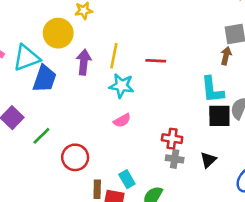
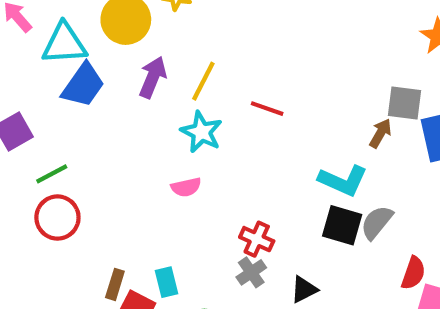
cyan L-shape: (212, 90) -> (343, 181), turned -76
red circle: (75, 157) -> (57, 218), moved
gray cross: (175, 159) -> (251, 272), turned 30

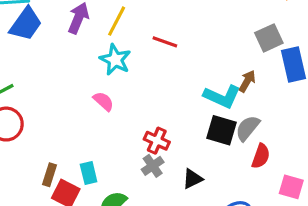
gray square: (405, 103) -> (269, 38), turned -32
brown arrow: (380, 133) -> (247, 81), moved
pink semicircle: (186, 187) -> (104, 101), turned -125
red semicircle: (413, 273) -> (261, 156), moved

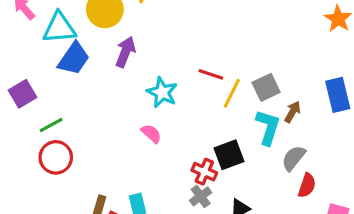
yellow line: (117, 21) -> (232, 93), moved
gray square: (269, 38) -> (266, 87), moved
cyan L-shape: (222, 96) -> (268, 127), turned -96
black square: (221, 130) -> (229, 155), moved, turned -36

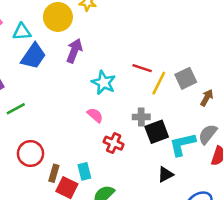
cyan triangle: (59, 28) -> (22, 32), size x0.7
cyan L-shape: (268, 127) -> (182, 144), moved, turned -120
red circle: (56, 157) -> (30, 154), moved
red cross: (204, 172) -> (114, 143), moved
gray cross: (201, 196) -> (141, 117), moved, turned 35

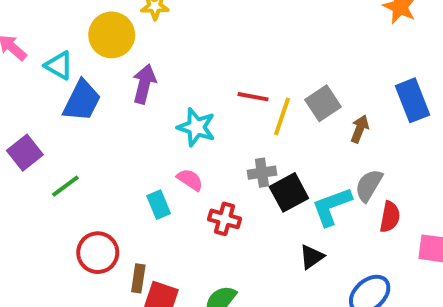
cyan triangle: (22, 32) -> (59, 65), turned 42
cyan rectangle: (84, 171) -> (159, 205), moved

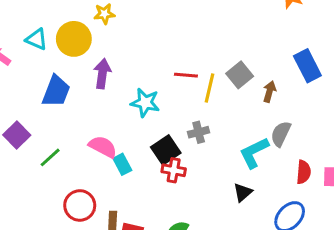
cyan triangle: (59, 65) -> (37, 39), moved
pink semicircle: (190, 180) -> (103, 147), moved, size x1.4
black square: (289, 192) -> (166, 150), moved
red semicircle: (390, 217) -> (304, 172), moved

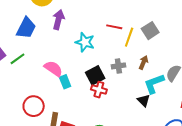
brown arrow: (269, 92) -> (143, 62), moved
green line: (50, 157) -> (18, 59), moved
black triangle: (243, 192) -> (144, 100), moved, turned -40

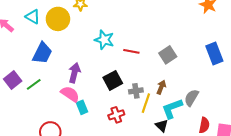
purple arrow: (58, 20) -> (74, 73), moved
yellow line: (129, 37) -> (146, 103), moved
cyan star: (85, 42) -> (104, 40), moved
black square: (95, 75) -> (113, 80), moved
red cross: (99, 90) -> (116, 115), turned -35

